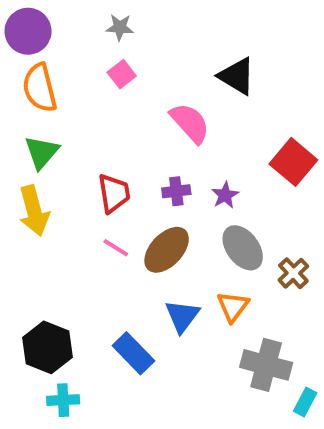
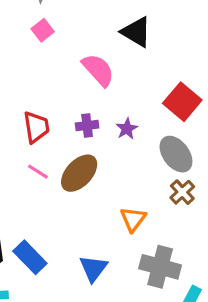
gray ellipse: (243, 248) -> (176, 154), moved
blue triangle: (182, 316) -> (93, 268), moved
blue rectangle: (133, 353) -> (30, 257), moved

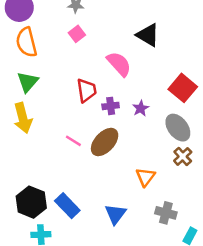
red trapezoid: (36, 127) -> (87, 90), moved
gray cross: (160, 267) -> (166, 213), size x0.7

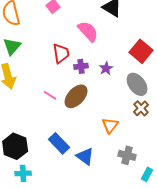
blue rectangle: (67, 206) -> (59, 143), moved
blue triangle: (115, 214) -> (85, 156), turned -30

